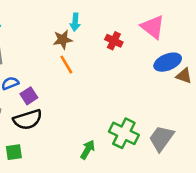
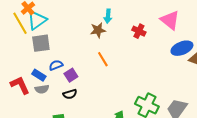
orange line: (66, 65) -> (103, 59), moved
black semicircle: (28, 120) -> (70, 94), size x0.6

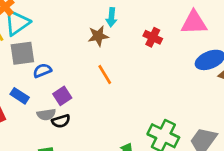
pink triangle: (170, 20) -> (194, 23), turned -40
blue semicircle: (56, 65) -> (42, 71), moved
gray semicircle: (42, 89) -> (46, 114), moved

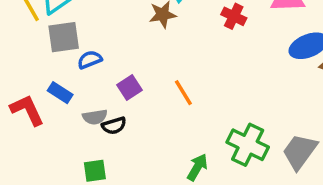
orange line: (105, 75) -> (183, 93), moved
purple square: (62, 96) -> (130, 87), moved

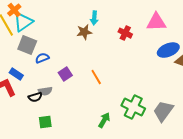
gray square: (64, 37) -> (27, 45), turned 30
blue rectangle: (60, 93) -> (16, 74), moved
black semicircle: (114, 126) -> (35, 97), moved

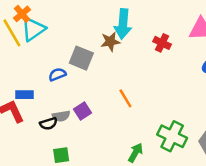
cyan arrow: (94, 18) -> (123, 24), size x1.6
gray square: (27, 45) -> (81, 58), moved
blue rectangle: (16, 74) -> (25, 95), turned -32
purple square: (65, 74) -> (83, 111), moved

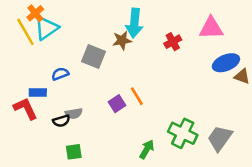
red cross: (162, 43) -> (173, 42), turned 35
blue semicircle: (57, 74) -> (60, 74), moved
purple square: (83, 111) -> (117, 104), moved

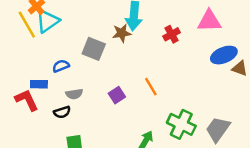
orange line: (137, 96) -> (151, 87), moved
gray semicircle: (74, 113) -> (74, 94), moved

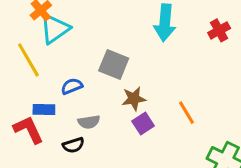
yellow line: (27, 25) -> (28, 60), moved
brown star: (122, 33) -> (134, 99), moved
red cross: (172, 34) -> (219, 30), moved

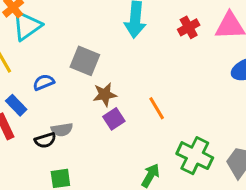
blue rectangle: (44, 109) -> (16, 105), turned 45
gray semicircle: (89, 122) -> (62, 130), moved

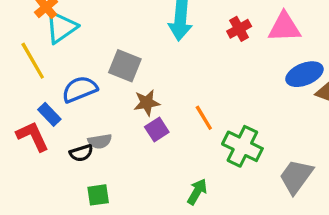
blue semicircle: (44, 82) -> (80, 89), size x1.5
green cross: (195, 156) -> (242, 146), moved

